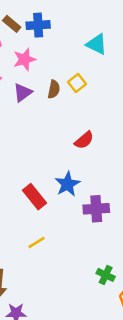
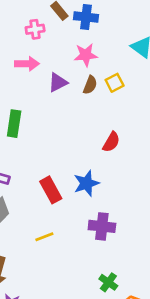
pink star: (24, 59) -> (86, 55), moved
red semicircle: (84, 140) -> (111, 142), turned -30
purple cross: (96, 209) -> (102, 226), moved

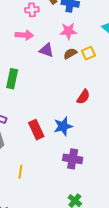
purple triangle: (58, 82) -> (46, 50), turned 42
brown semicircle: (90, 85) -> (70, 54), turned -144
yellow line: (44, 237) -> (20, 172), moved, turned -64

